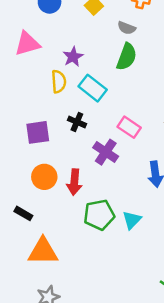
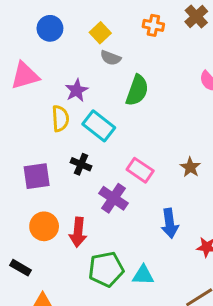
gray semicircle: (127, 28) -> (111, 58), moved
cyan triangle: (132, 220) -> (143, 275), turned 48

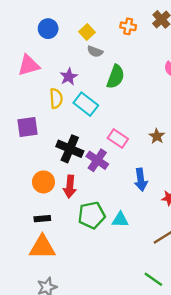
black cross: (81, 164) -> (70, 149), moved, size x1.6
purple square: (37, 176) -> (27, 127), moved
black rectangle: (20, 268) -> (42, 219), moved, turned -35

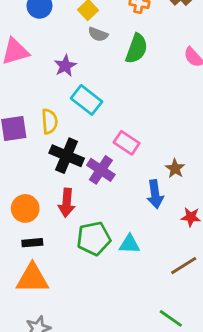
green semicircle: (116, 77) -> (137, 49), moved
yellow semicircle: (56, 98) -> (49, 121), moved
brown star: (157, 136) -> (175, 168), moved
orange circle: (43, 182) -> (25, 208), moved

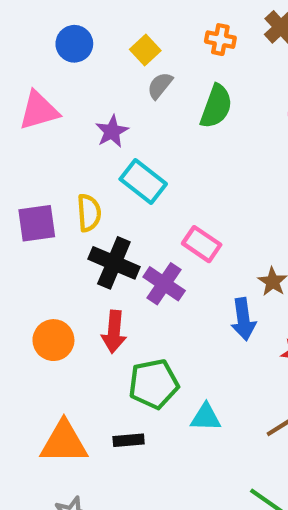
gray semicircle: (98, 34) -> (160, 85), turned 108
black rectangle: (32, 243) -> (129, 440), moved
cyan triangle: (129, 244) -> (206, 417), moved

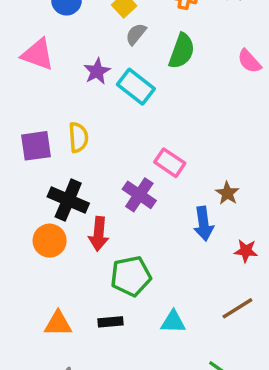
pink triangle: (39, 111) -> (38, 54), turned 36
cyan rectangle: (143, 181) -> (136, 87), moved
black cross: (114, 263) -> (68, 200), moved
cyan triangle: (206, 417) -> (173, 322), moved
orange triangle: (64, 442) -> (58, 324), size x0.7

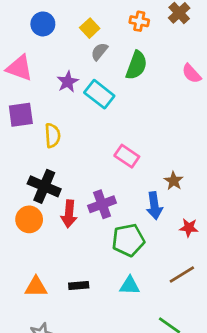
purple square: (36, 146) -> (21, 115), moved
purple cross: (139, 195) -> (102, 204), moved, turned 36
green pentagon: (131, 276) -> (128, 240), moved

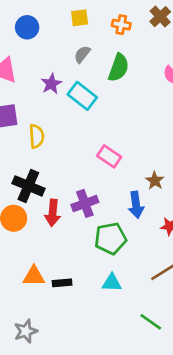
yellow square: (90, 28) -> (80, 18), moved, turned 36
orange triangle: (36, 287) -> (34, 276), moved

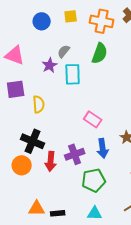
orange cross: (121, 25) -> (102, 21), size x1.6
blue circle: (27, 27) -> (42, 21), moved
gray semicircle: (82, 54) -> (64, 51), moved
cyan rectangle: (82, 96) -> (73, 74), turned 50
blue arrow: (136, 205) -> (103, 148), moved

